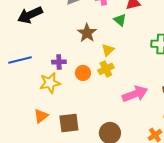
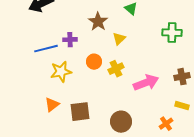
blue line: (20, 60) -> (46, 49), moved
purple cross: (59, 62) -> (70, 40), moved
yellow cross: (106, 69) -> (116, 69), moved

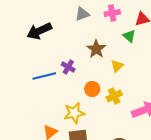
purple cross: (70, 40) -> (68, 67), turned 32
yellow star: (61, 72) -> (74, 113), moved

